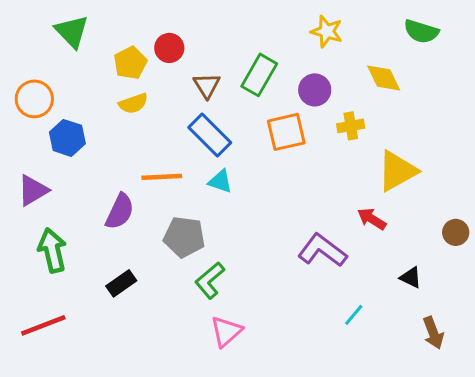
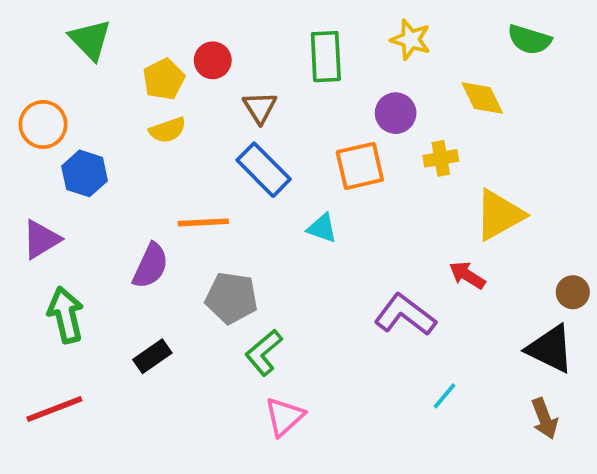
green rectangle: (259, 75) -> (326, 57), moved, turned -33
cyan triangle: (220, 181) -> (322, 228), moved
black triangle: (411, 277) -> (550, 349), moved, size x1.8

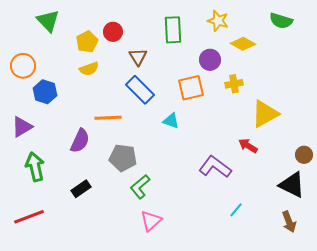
yellow diamond: (482, 98) -> (243, 44), moved, turned -35

